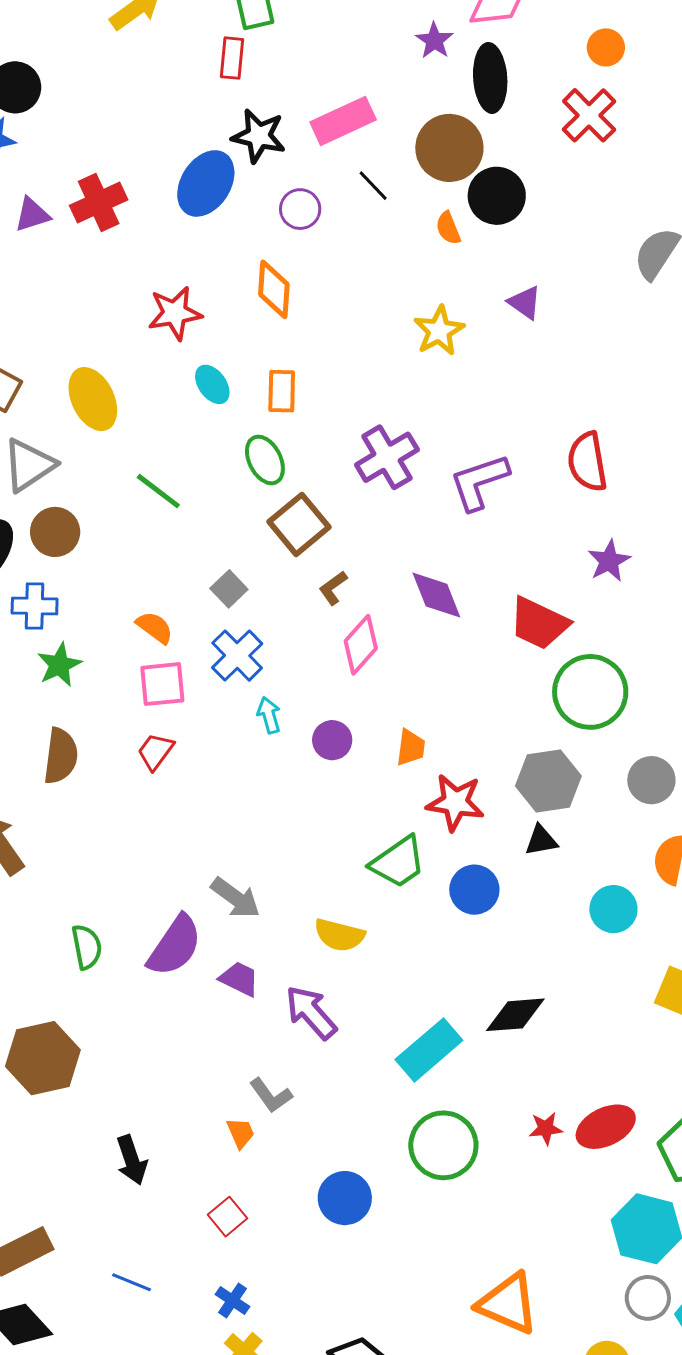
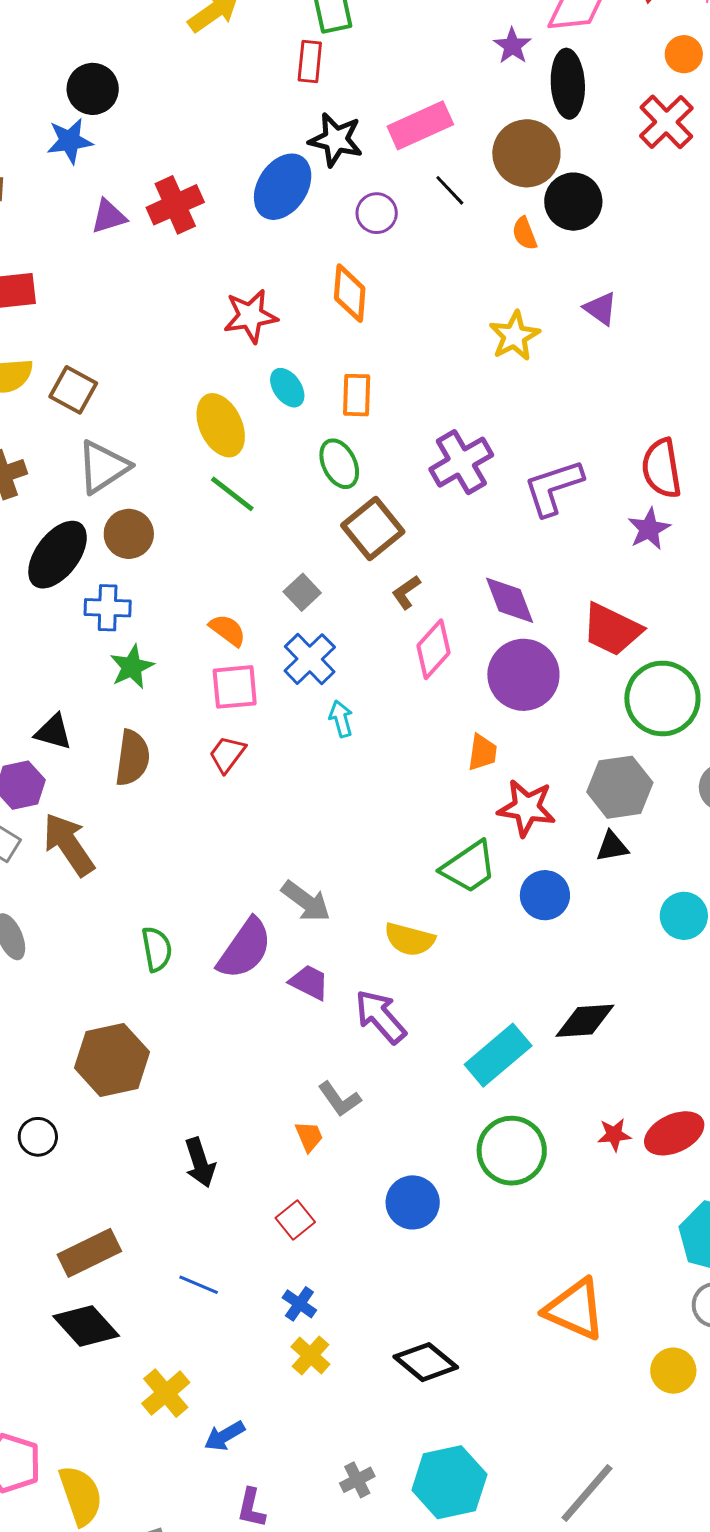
yellow ellipse: (93, 399) -> (221, 425), moved
purple star: (609, 561) -> (649, 529), moved
purple circle: (332, 740) -> (523, 675), moved, size x1.8

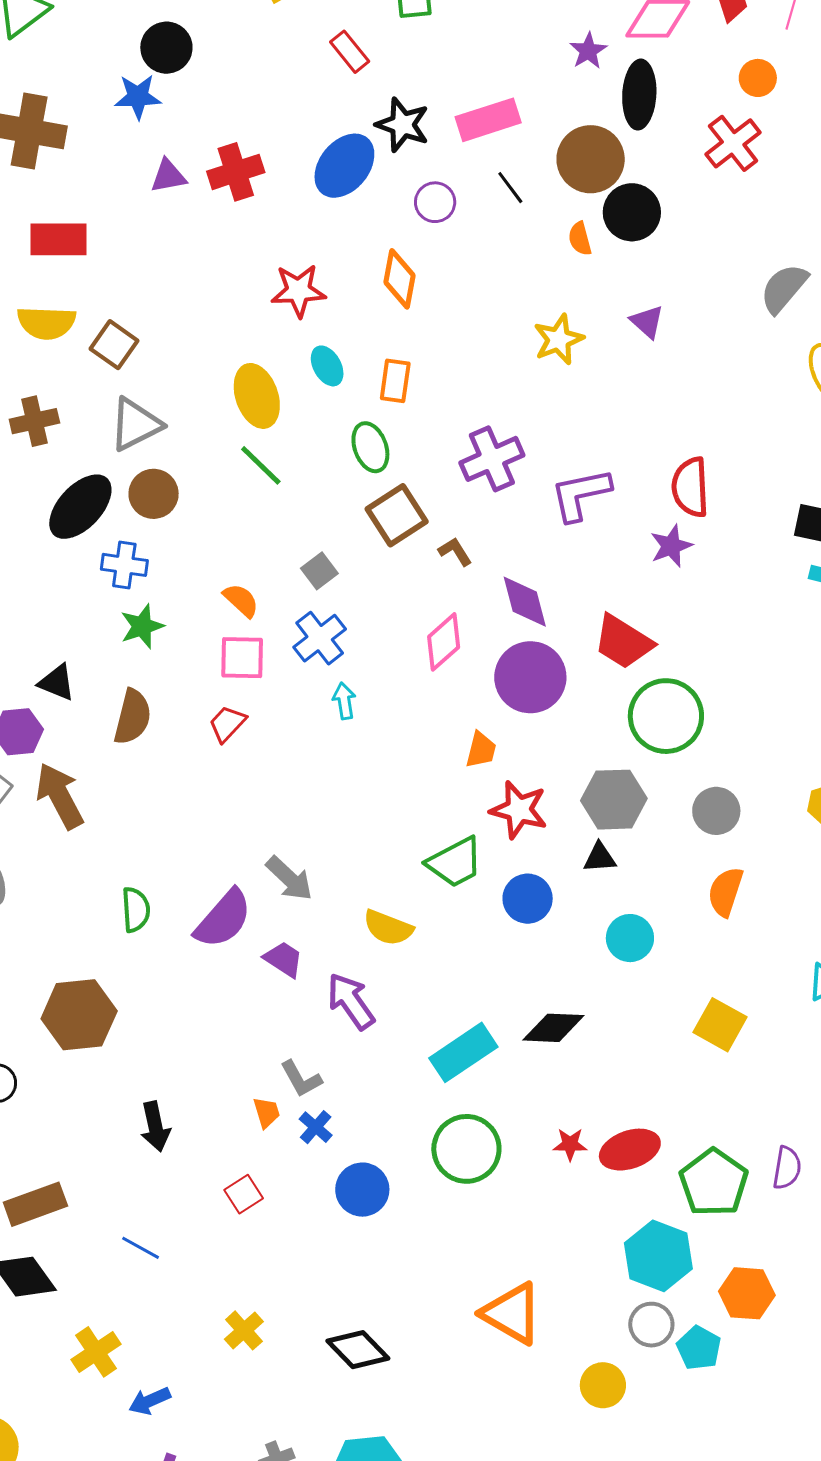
red rectangle: (310, 62) -> (350, 52), moved, turned -51
brown L-shape: (406, 592) -> (455, 552), moved, turned 87
cyan circle: (684, 916) -> (630, 938), moved
blue cross: (299, 1304) -> (316, 1127), moved

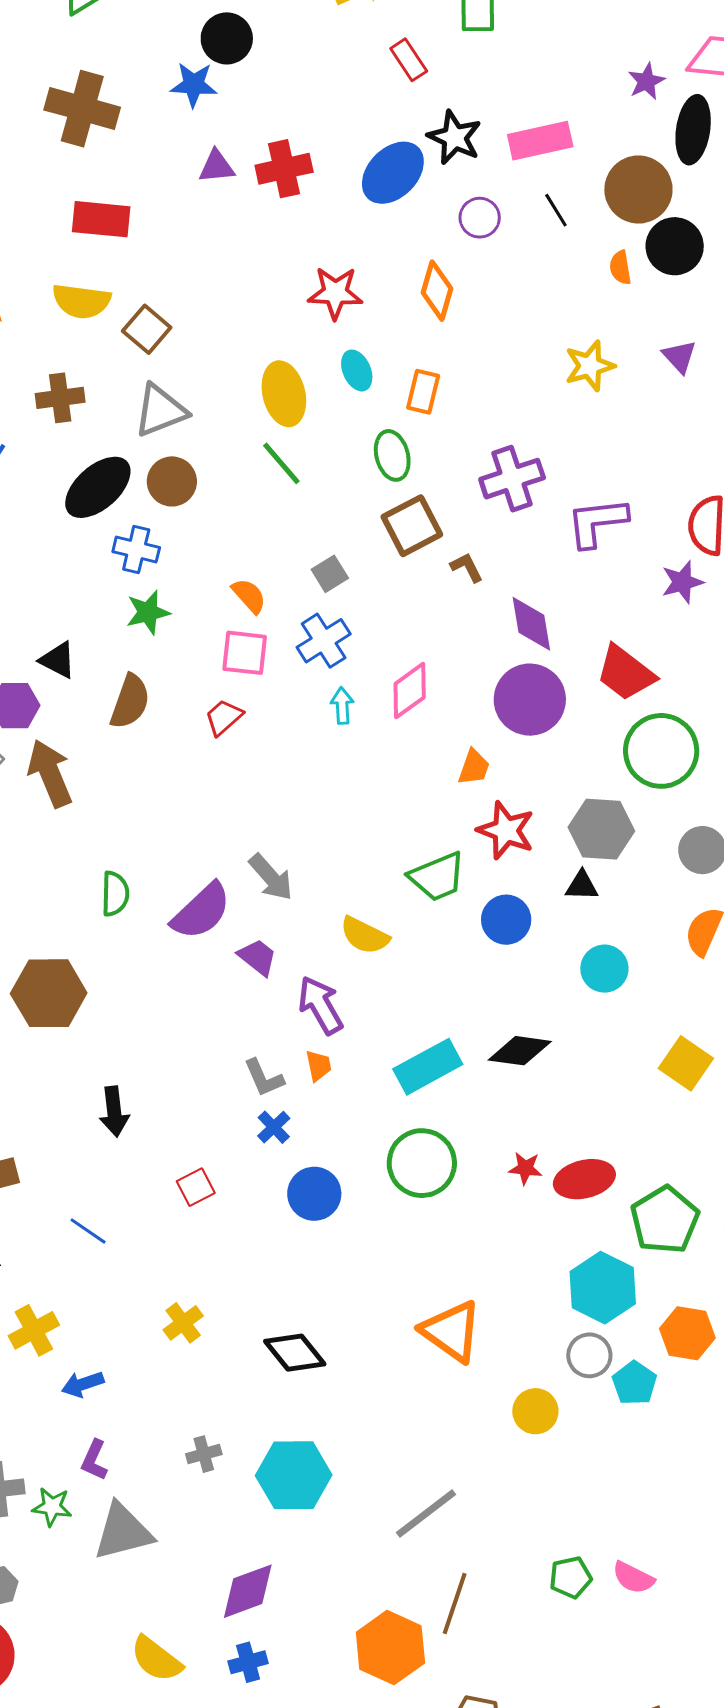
pink diamond: (444, 642) -> (410, 691), moved
orange trapezoid: (267, 1112) -> (318, 1066), moved

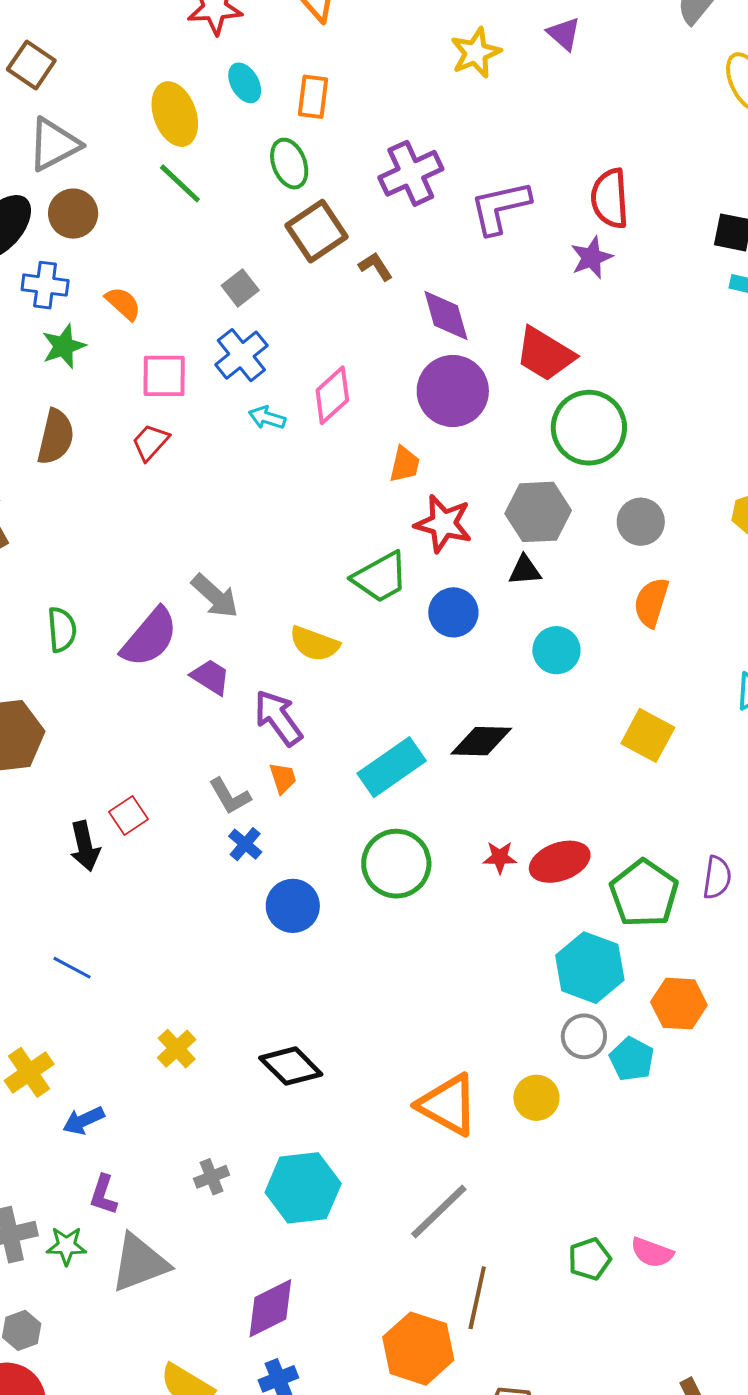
orange semicircle: (249, 596) -> (123, 303), moved
cyan arrow: (342, 706) -> (267, 418), turned -63
red square: (196, 1187) -> (129, 816), moved
orange triangle: (451, 1331) -> (448, 1105), moved

